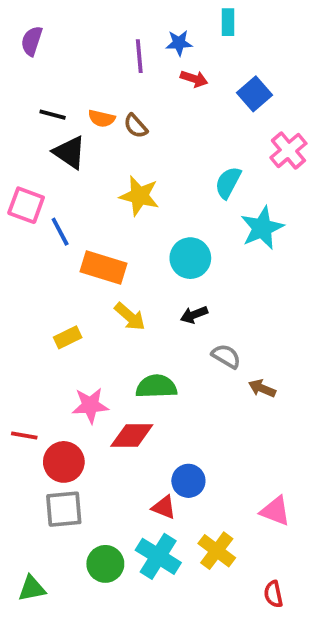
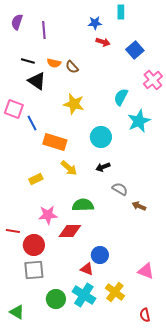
purple line: (139, 56) -> (44, 30), moved
green triangle: (32, 588) -> (17, 312), turned 42

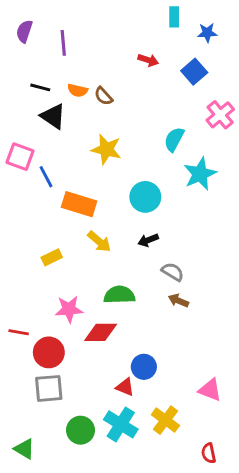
blue star: (95, 23) -> (207, 33), moved
brown arrow: (139, 206) -> (178, 301), moved

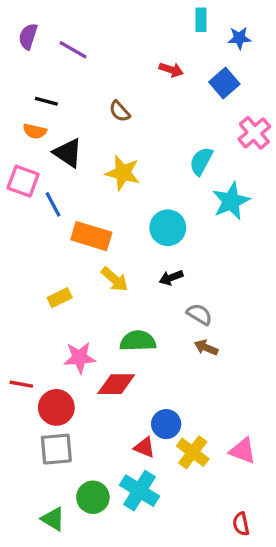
purple line: (63, 43) -> (73, 50), turned -55
orange semicircle: (78, 90) -> (35, 131), moved
black triangle: (53, 116) -> (68, 153), moved
yellow cross: (165, 420) -> (193, 452), moved
green triangle: (24, 449) -> (53, 519), moved

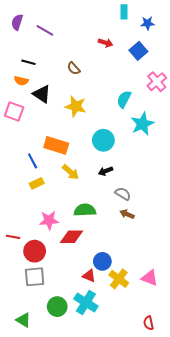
blue line: (53, 204) -> (33, 161), moved
green triangle: (53, 519) -> (23, 320), moved

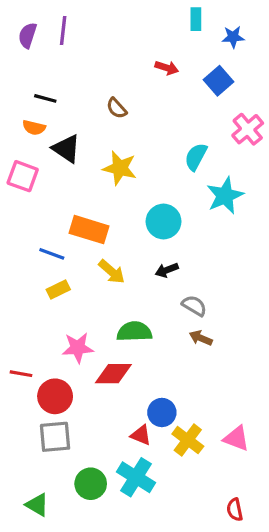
purple line: (45, 30) -> (63, 30), moved, turned 66
blue line: (33, 161) -> (52, 254), turned -42

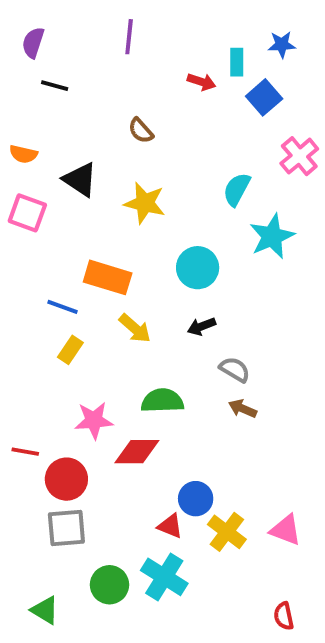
cyan rectangle: (196, 19) -> (237, 62), moved
purple line: (63, 30) -> (129, 37), moved
black line: (45, 98) -> (55, 86), moved
orange semicircle: (34, 128) -> (23, 154), moved
yellow rectangle: (58, 289) -> (70, 350), turned -30

